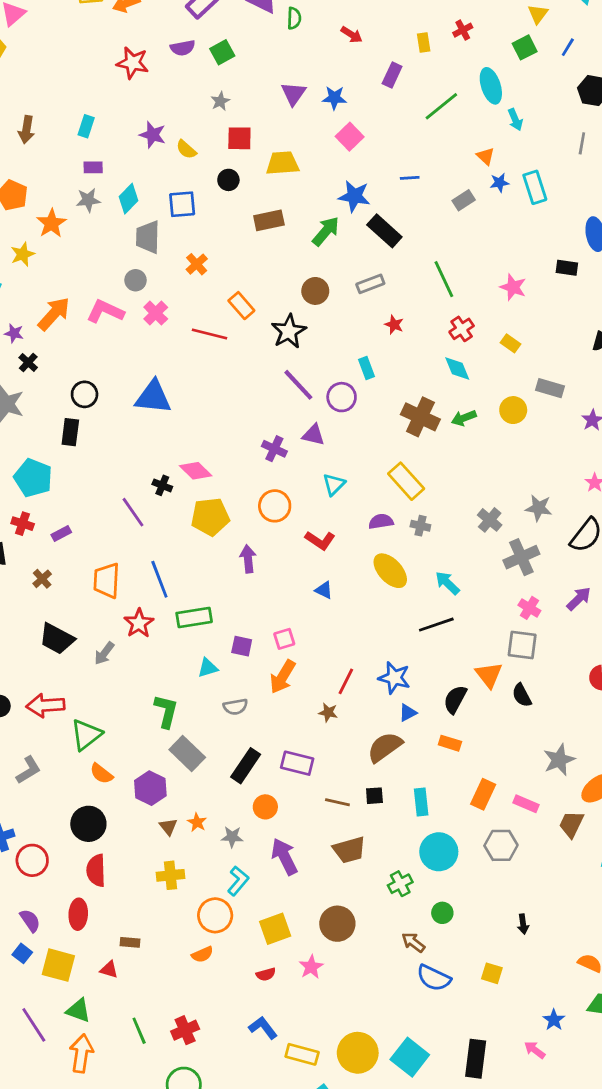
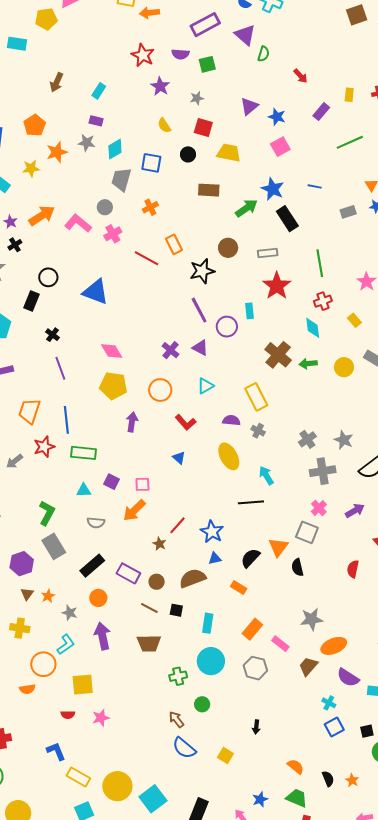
purple star: (153, 135) -> (160, 86), moved
red star: (394, 325) -> (277, 286), size x2.0
black cross: (162, 485) -> (52, 335), moved
brown circle: (337, 924) -> (157, 582), moved, size x0.6

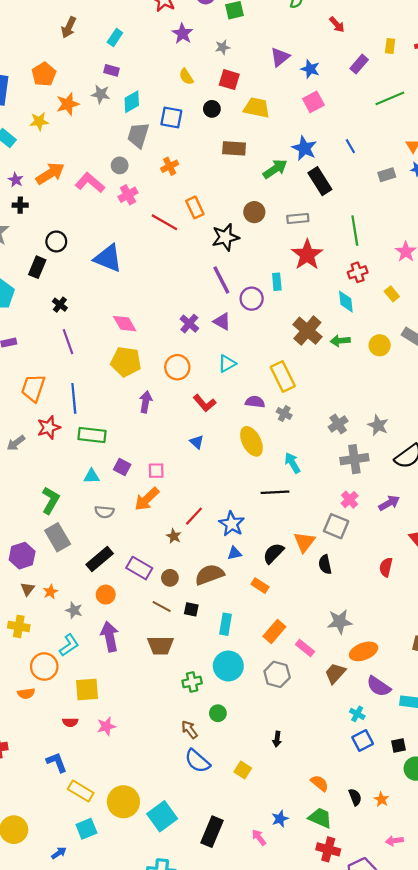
blue line: (315, 186) -> (350, 146), turned 48
black cross: (15, 245) -> (20, 205), turned 32

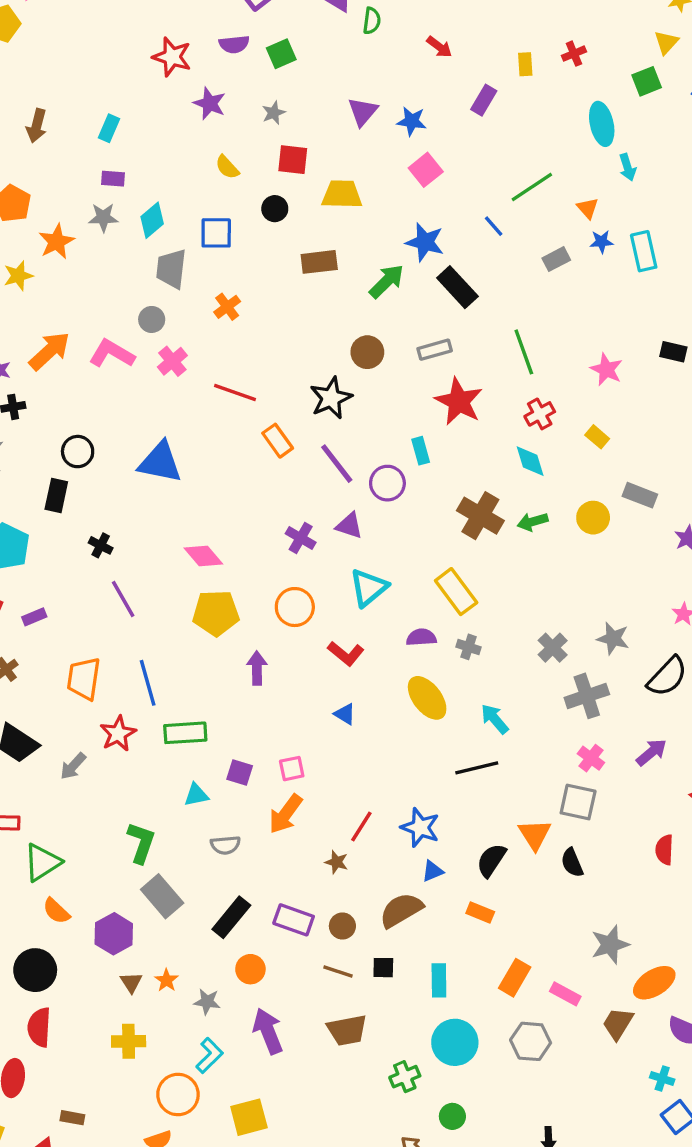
green line: (390, 98) -> (532, 187), moved
orange rectangle: (195, 207) -> (278, 441), moved
cyan triangle: (227, 364) -> (369, 588), size x1.4

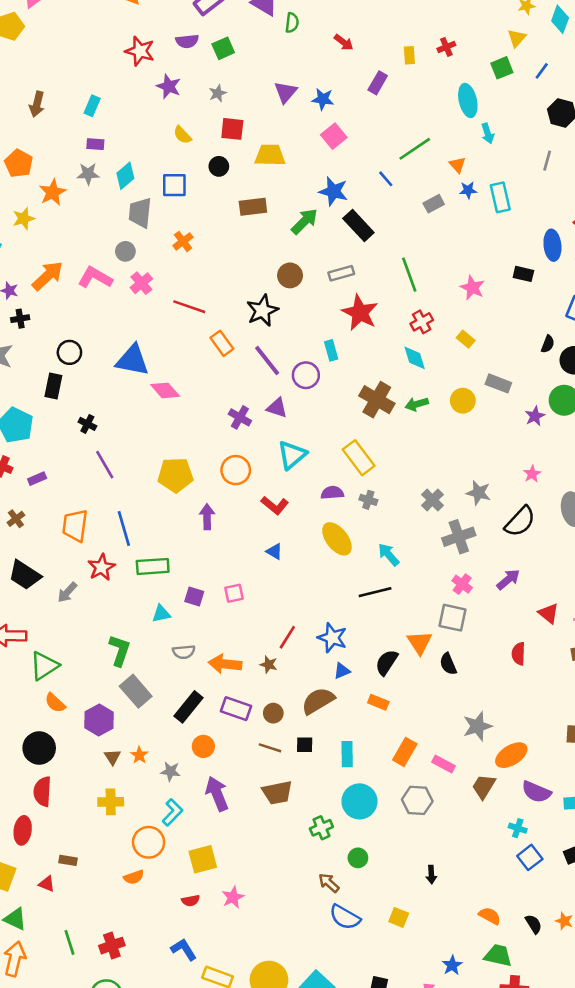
pink diamond: (203, 556) -> (165, 390), moved
orange arrow: (286, 814) -> (225, 664), moved, turned 60

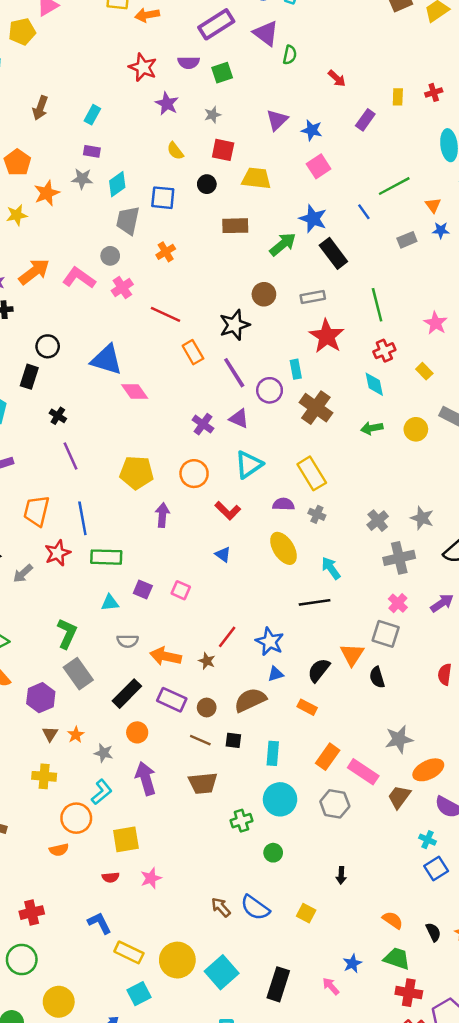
brown cross: (377, 400) -> (316, 408), moved
pink square: (234, 593) -> (181, 590), turned 30
pink rectangle: (443, 764) -> (363, 772), size x1.4
brown arrow: (329, 883) -> (221, 907), moved

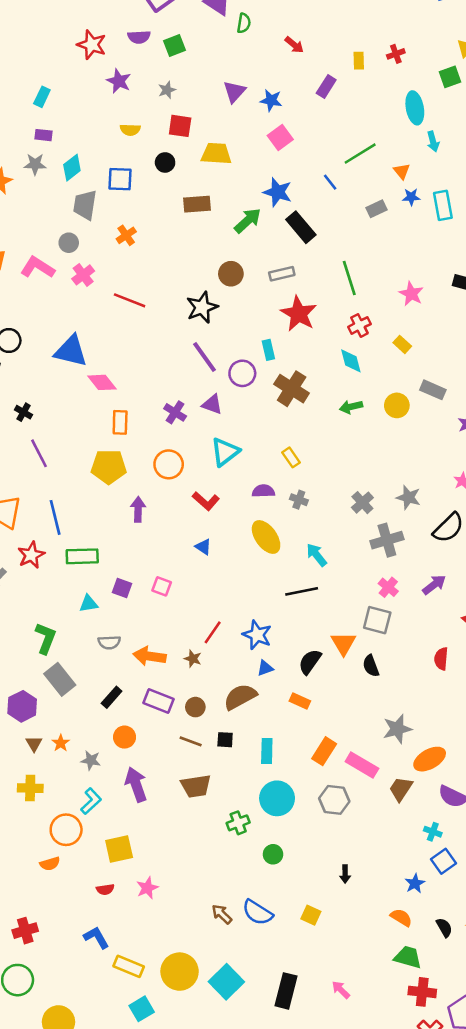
yellow semicircle: (175, 151) -> (130, 130), turned -48
orange rectangle: (193, 352) -> (120, 422), moved, turned 35
yellow rectangle: (312, 473) -> (291, 457), size x0.6
black rectangle: (127, 694) -> (112, 697), size x0.7
blue star: (352, 963) -> (415, 883), moved

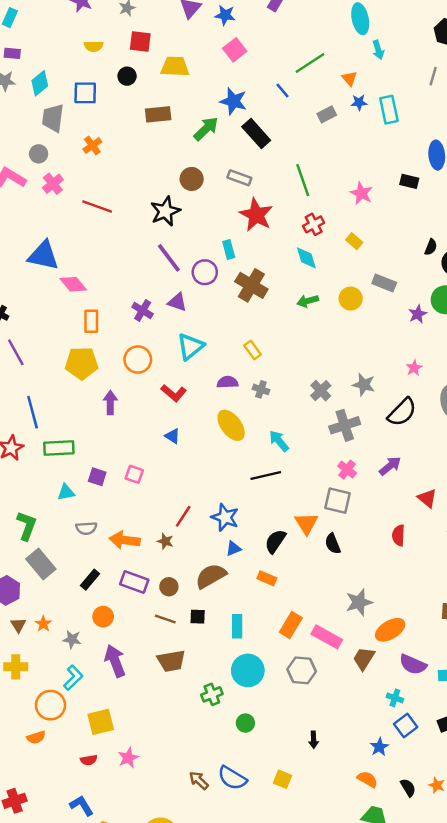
gray rectangle: (282, 274) -> (239, 178), turned 35

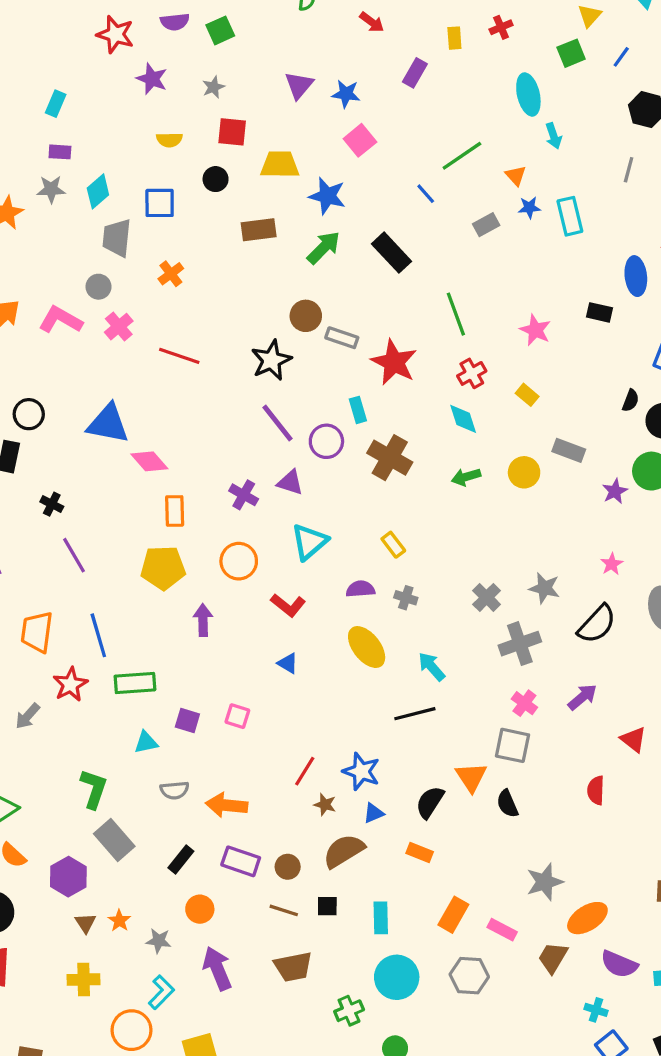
blue star: (233, 101) -> (327, 196), moved
gray rectangle: (239, 178) -> (342, 338), moved
brown star: (165, 541) -> (325, 805), moved
pink rectangle: (327, 637) -> (502, 930), size x0.7

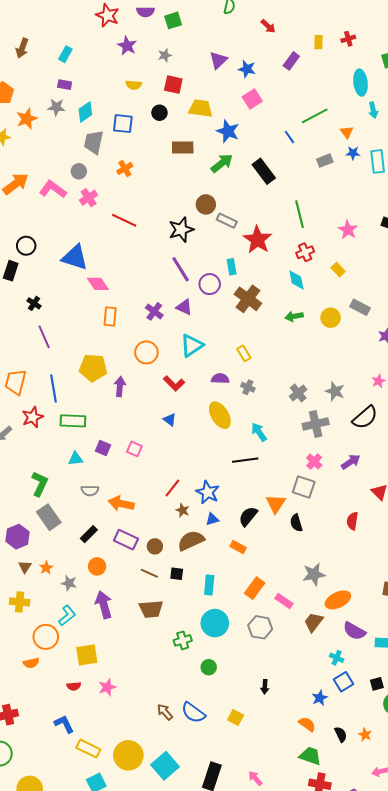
yellow pentagon: (163, 568) -> (93, 368), moved

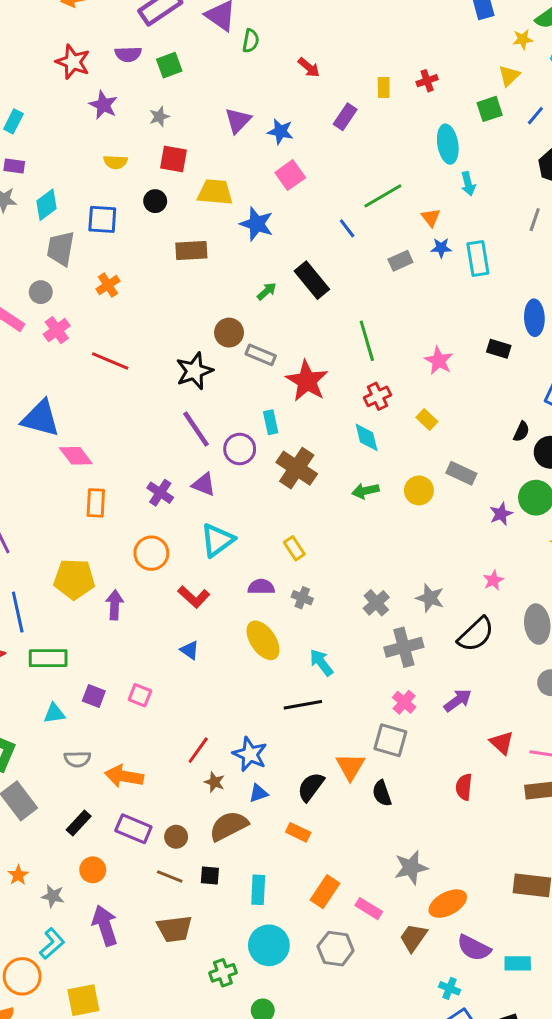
green arrow: (222, 163) -> (267, 291), moved, size x0.6

